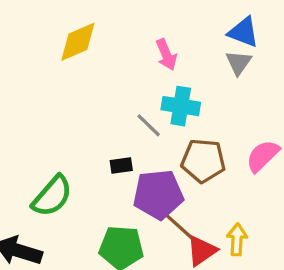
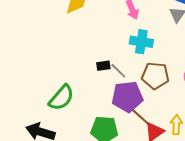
gray line: (149, 125) -> (118, 71), moved
black rectangle: (121, 166) -> (103, 66), moved

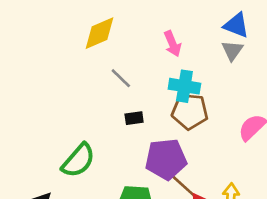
gray line: (118, 71) -> (121, 78), moved
brown pentagon: (155, 76) -> (190, 111), moved

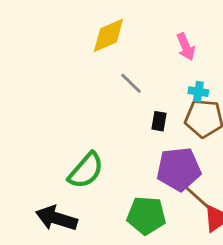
cyan cross: (184, 86) -> (198, 92), size x0.6
black rectangle: (134, 118) -> (159, 121), moved, turned -72

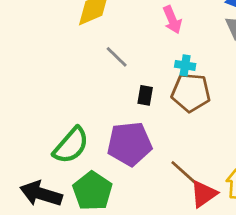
purple pentagon: (179, 169) -> (129, 144), moved
green pentagon: (146, 215) -> (92, 191), moved, turned 30

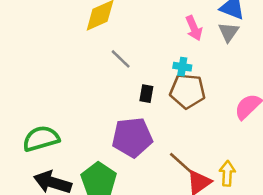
pink arrow: (172, 20) -> (194, 28), moved
green semicircle: (71, 145) -> (41, 139), moved, turned -147

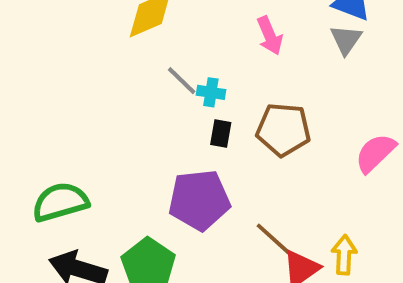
pink arrow: (194, 28) -> (270, 36), moved
cyan cross: (182, 67) -> (211, 92), moved

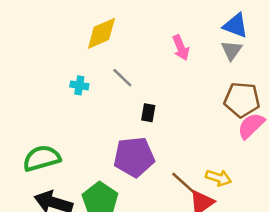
cyan cross: (211, 92) -> (79, 85), moved
brown pentagon: (283, 130) -> (242, 100), moved
yellow arrow: (344, 255) -> (219, 178), moved, turned 105

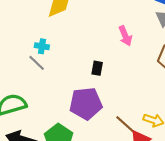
pink arrow: (181, 48) -> (125, 36), moved
gray line: (122, 78) -> (37, 63), moved

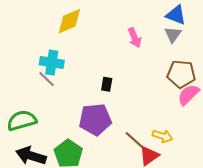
pink arrow: (125, 36) -> (135, 38), moved
cyan cross: (42, 46) -> (52, 63), size x1.6

